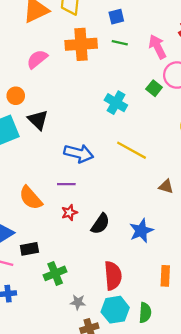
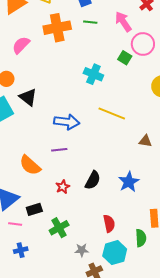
red star: (69, 213) -> (63, 187), moved
red semicircle: (113, 276) -> (109, 223), size x0.7
green semicircle: (145, 313) -> (141, 238), moved

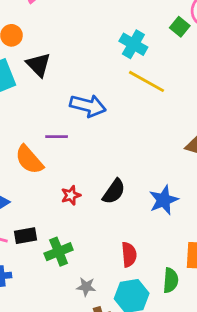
yellow line: (112, 114) -> (147, 81), moved
purple line: (59, 150) -> (57, 137), moved
black rectangle: (34, 209) -> (25, 236), moved

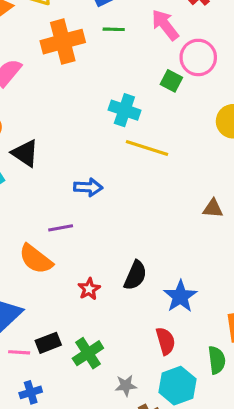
blue arrow: (88, 106) -> (88, 187), size x0.7
blue star: (164, 200) -> (180, 296), moved

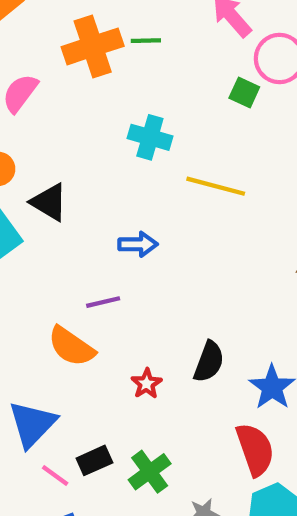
green line: (114, 29) -> (146, 41), moved
cyan cross: (124, 110) -> (150, 137), moved
red semicircle: (166, 341) -> (255, 449), size x1.4
pink line: (19, 352) -> (55, 476), turned 35

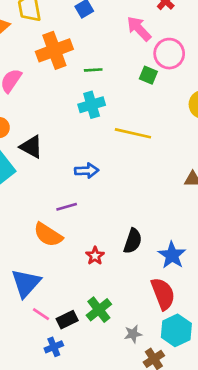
green line: (146, 41) -> (93, 70), moved
cyan cross: (150, 137) -> (92, 105), turned -30
black rectangle: (94, 460) -> (67, 320), moved

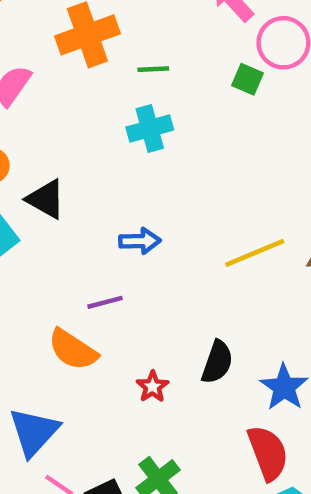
yellow line: (133, 133) -> (255, 253), moved, turned -36

